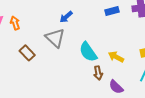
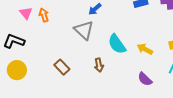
brown rectangle: (27, 53) -> (62, 67), moved
brown arrow: (98, 73) -> (99, 65), moved

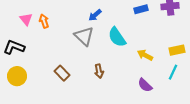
cyan semicircle: (117, 44) -> (117, 37), moved

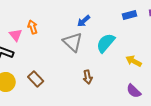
pink triangle: (26, 19) -> (16, 35), moved
cyan semicircle: (117, 37) -> (106, 43), turned 75
brown rectangle: (62, 73) -> (36, 79), moved

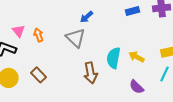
orange arrow: (33, 27) -> (39, 35), moved
cyan semicircle: (106, 43) -> (114, 58), moved, turned -30
brown arrow: (88, 77) -> (91, 73), size x1.5

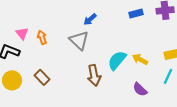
cyan semicircle: (114, 58) -> (117, 60), turned 30

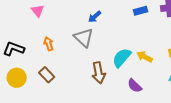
pink triangle: (22, 33) -> (38, 11), moved
orange arrow: (42, 37) -> (49, 44), moved
purple semicircle: (140, 89) -> (135, 86), moved

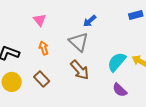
pink triangle: (38, 11) -> (40, 20), moved
brown arrow: (99, 73) -> (80, 70), moved, turned -30
purple semicircle: (135, 86) -> (120, 90), moved

